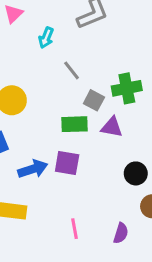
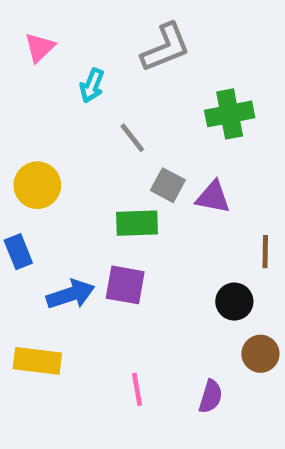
green cross: (127, 88) -> (230, 114), moved
purple triangle: (112, 127) -> (213, 197), moved

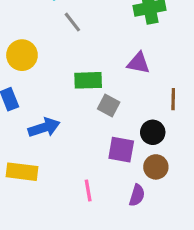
gray line: (132, 138) -> (72, 22), moved
gray square: (168, 185) -> (109, 106), moved
purple square: (125, 285) -> (121, 150), moved
brown circle: (260, 354) -> (156, 167), moved

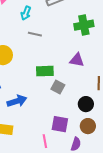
gray line: (72, 22) -> (35, 34), turned -40
purple square: (121, 150) -> (60, 124), moved

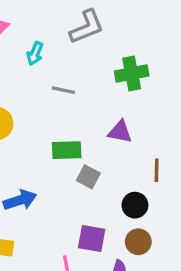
gray line: (35, 34) -> (63, 90), moved

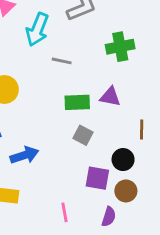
cyan arrow: (35, 54) -> (37, 30), size x1.6
green rectangle: (67, 150) -> (77, 102), moved
purple square: (92, 238) -> (97, 178), moved

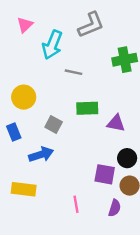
purple triangle: (110, 97) -> (116, 123), moved
gray square: (83, 135) -> (54, 125), moved

